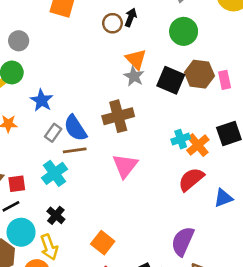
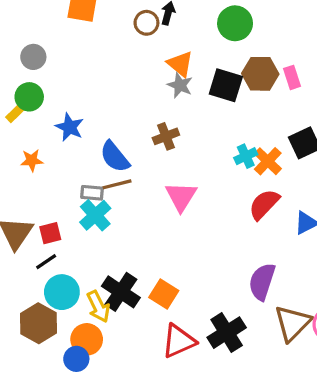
brown cross: (118, 116) -> (166, 136), size x0.7
gray rectangle: (53, 133) -> (92, 193), moved, turned 66
black cross: (56, 215) -> (121, 292), moved, size x1.6

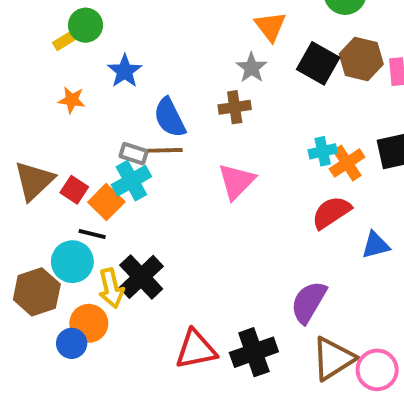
gray star: (180, 85) -> (252, 68), moved
red square: (50, 233) -> (74, 190), turned 35
black line: (46, 262) -> (92, 234), moved, turned 35
orange square: (164, 294) -> (106, 202), moved

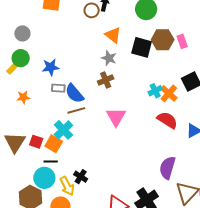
blue star: (125, 71) -> (51, 67), moved, turned -30
gray rectangle: (134, 154) -> (58, 88), moved
red semicircle: (331, 212) -> (167, 120), turned 80
black cross: (141, 277) -> (81, 177), size x0.6

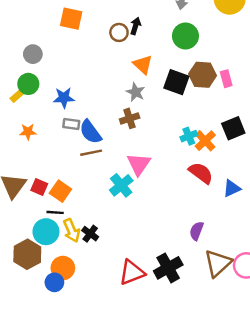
cyan cross: (63, 130) -> (121, 185), moved
purple semicircle: (167, 168) -> (197, 231), size x0.7
yellow arrow: (67, 186) -> (72, 230), moved

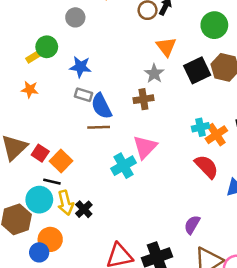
gray circle: (33, 54) -> (75, 17), moved
black square: (176, 82) -> (197, 70), turned 35
orange star: (28, 132) -> (30, 90), moved

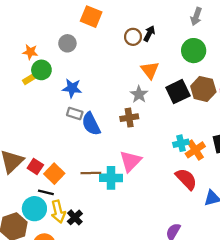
orange star: (30, 90) -> (30, 52), moved
brown line: (99, 127) -> (91, 173), moved
cyan cross: (124, 166) -> (111, 178), turned 30

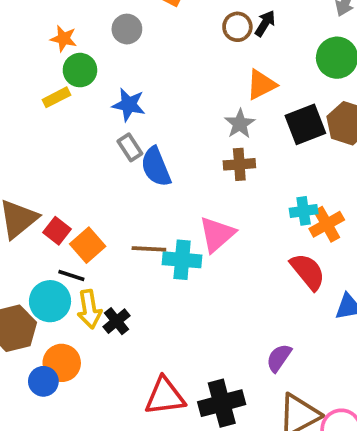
orange triangle: (150, 70) -> (261, 85), turned 36
yellow rectangle: (31, 78) -> (56, 97), moved
gray rectangle: (75, 114) -> (130, 147), turned 35
brown cross: (129, 118) -> (239, 164), moved

